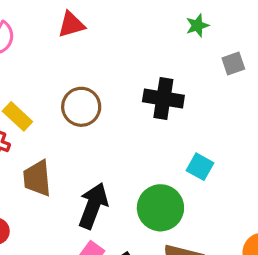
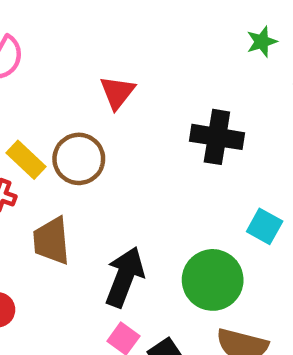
red triangle: (71, 25) -> (117, 92), moved, turned -36
brown circle: (81, 107) -> (79, 159), moved

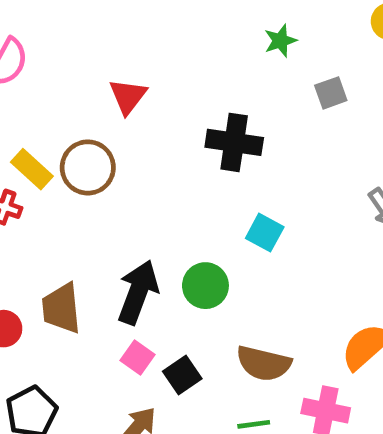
cyan square: (265, 226) -> (265, 233), moved
brown trapezoid: (51, 241) -> (61, 308), moved
green circle: (213, 280) -> (205, 286), moved, size x0.7

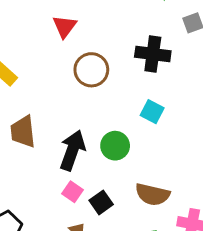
black cross: (234, 142) -> (153, 54), moved
brown circle: (88, 167) -> (91, 70), moved
brown trapezoid: (61, 308) -> (23, 132), moved

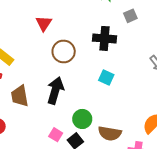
green circle: (115, 146) -> (82, 119), moved
black arrow: (72, 150) -> (55, 90), moved

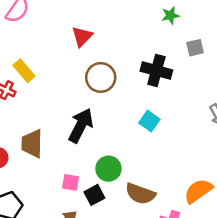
brown trapezoid: (20, 96) -> (32, 144), moved
pink square: (56, 135) -> (71, 182), turned -32

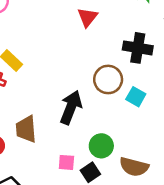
red triangle: (82, 37) -> (87, 17), moved
brown circle: (101, 77) -> (108, 79), moved

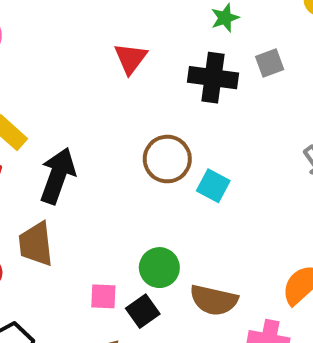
black cross: (138, 48) -> (213, 78), moved
black arrow: (71, 107) -> (58, 176), moved

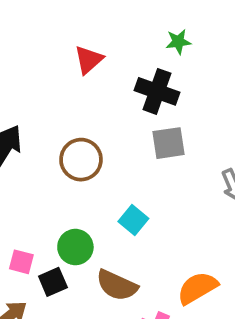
gray square: (270, 63) -> (168, 143), moved, size x1.4
brown circle: (167, 159) -> (81, 160), moved
cyan square: (213, 186) -> (133, 220), moved

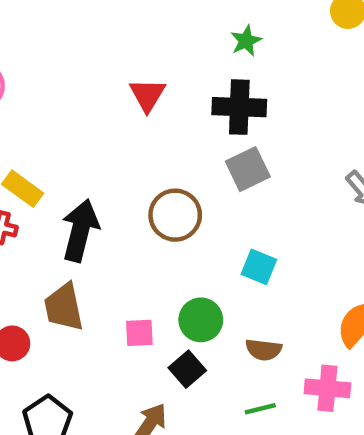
gray square: (168, 143) -> (248, 169), moved
pink square: (21, 262) -> (139, 333), moved
brown semicircle: (117, 285) -> (264, 350), size x0.7

